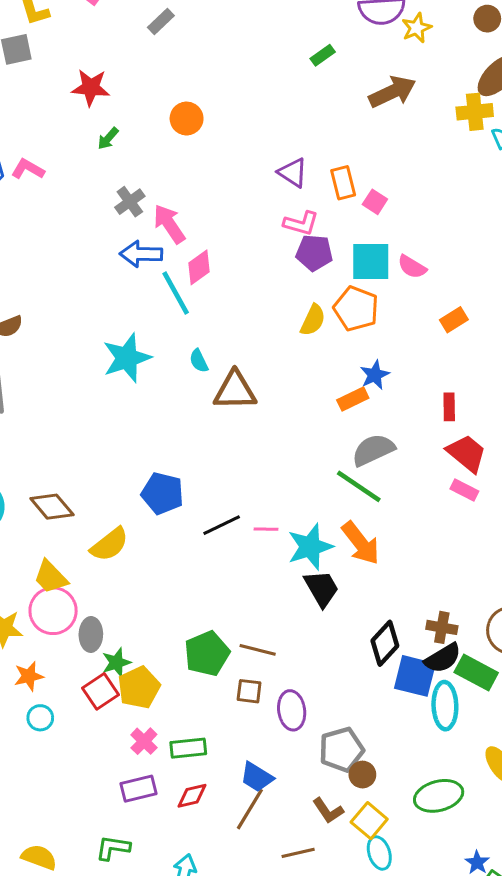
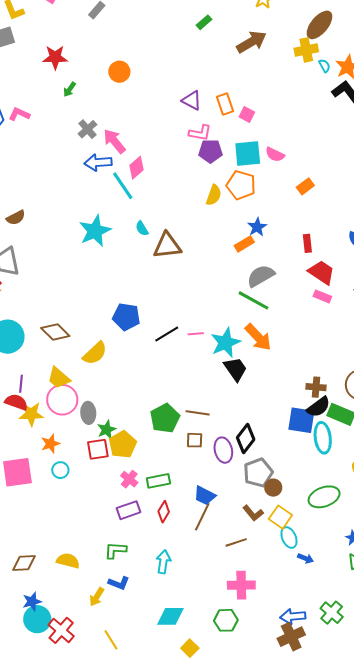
black diamond: (385, 643) -> (246, 438), moved
red square: (101, 691) -> (98, 449), turned 30
red diamond: (192, 796) -> (164, 512), turned -40

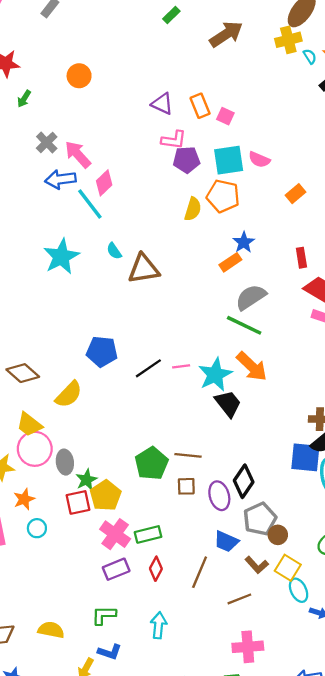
pink cross: (129, 479) -> (115, 534), size x1.5
blue trapezoid: (205, 496) -> (226, 541), moved

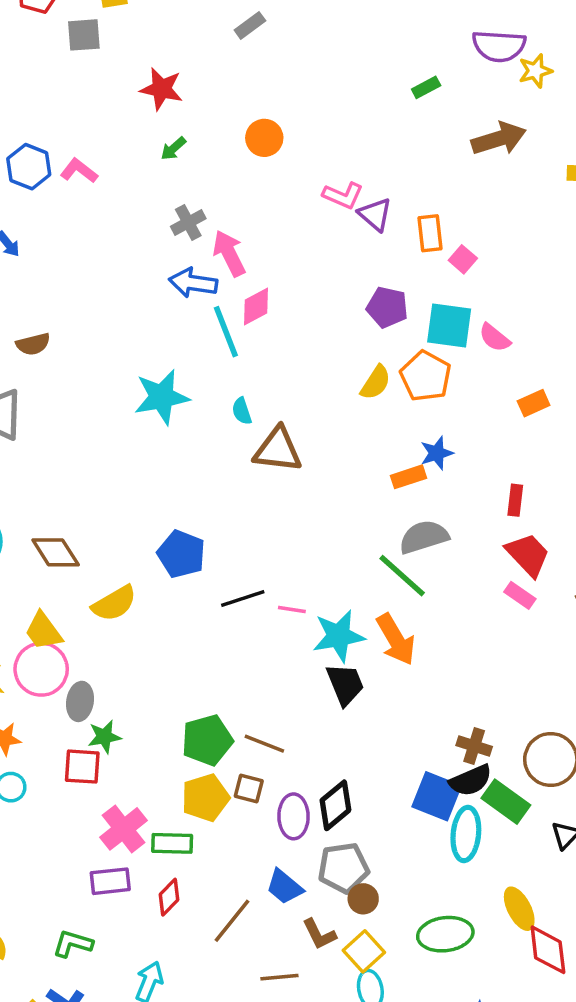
pink L-shape: (174, 140) -> (343, 195), moved
yellow pentagon: (106, 496) -> (205, 798), moved

